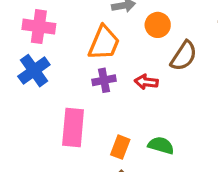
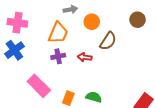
pink rectangle: (73, 127) -> (39, 86), turned -50

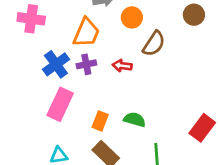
blue cross: (14, 50) -> (56, 64), moved
pink rectangle: (39, 86) -> (60, 104), turned 70

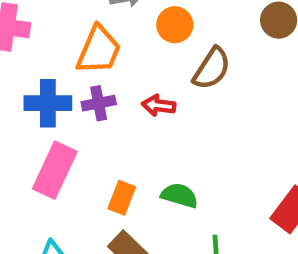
blue cross: (56, 64) -> (48, 103), turned 36

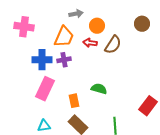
red arrow: (159, 105) -> (90, 43), moved
green semicircle: (179, 195) -> (99, 89), moved
orange rectangle: (122, 198) -> (74, 101), turned -32

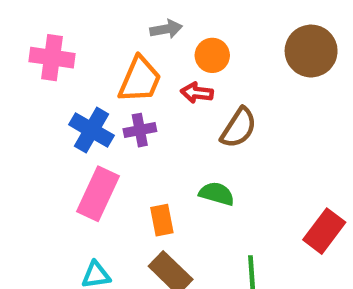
brown circle: (142, 24) -> (311, 51), size x1.5
brown semicircle: (113, 45) -> (239, 128), moved
blue cross: (42, 60) -> (92, 130), turned 30

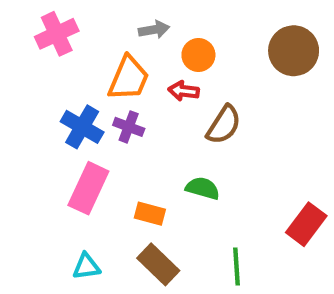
pink cross: (52, 58) -> (57, 34), moved, turned -33
purple cross: (140, 130) -> (129, 127), turned 32
orange rectangle: (162, 220) -> (150, 214), turned -64

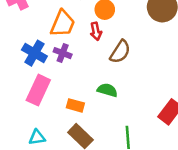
red arrow: (184, 91) -> (96, 31), turned -108

